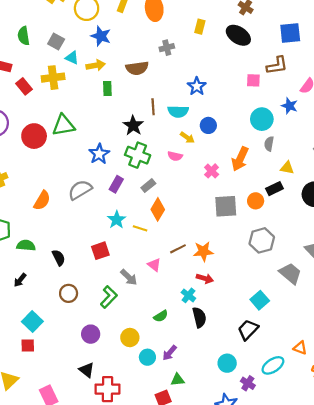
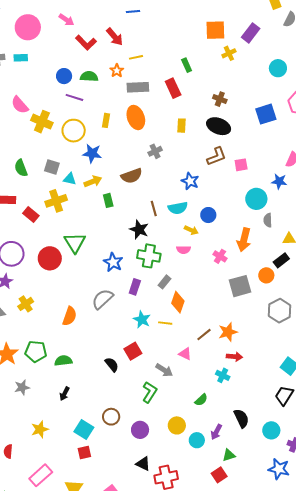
brown L-shape: (277, 65) -> (217, 156), moved
green triangle: (63, 125) -> (75, 243), turned -40
black semicircle: (59, 258) -> (112, 365), moved
brown circle: (69, 293) -> (111, 417), moved
black semicircle: (199, 317) -> (241, 418), moved

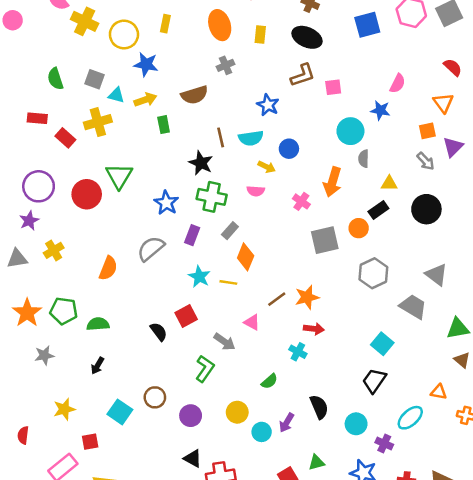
orange ellipse: (136, 117) -> (220, 25), moved
red square: (84, 452) -> (90, 442), moved
green triangle: (229, 455) -> (316, 462), moved

